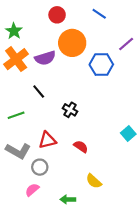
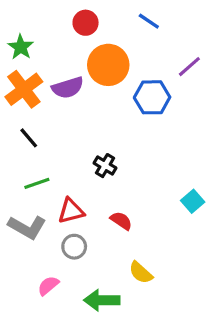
black line: (39, 91) -> (29, 138), moved
green line: (16, 115) -> (37, 183), moved
gray circle: (40, 167) -> (74, 247), moved
green arrow: (68, 199) -> (102, 300), size x1.5

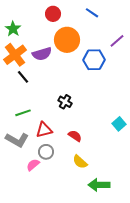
black line: (29, 138) -> (23, 77), moved
yellow semicircle: (141, 273) -> (80, 162), moved
pink semicircle: (48, 286) -> (33, 165), moved
green arrow: (102, 300) -> (99, 185), moved

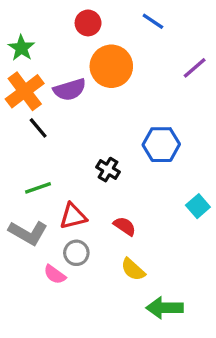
blue hexagon: (94, 60) -> (161, 145), moved
pink semicircle: (33, 165) -> (55, 274), turned -104

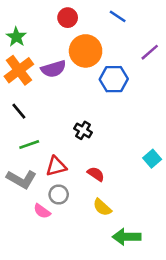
black line: (38, 128) -> (19, 111), moved
blue hexagon: (161, 145) -> (114, 79), moved

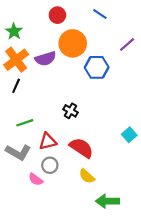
black line: (19, 111) -> (16, 86), moved, turned 64
red semicircle: (96, 174) -> (81, 148), size x1.6

